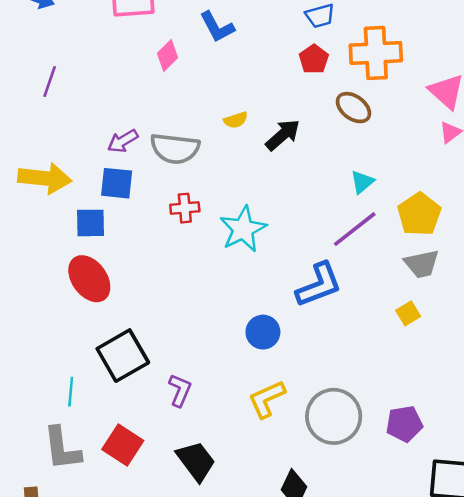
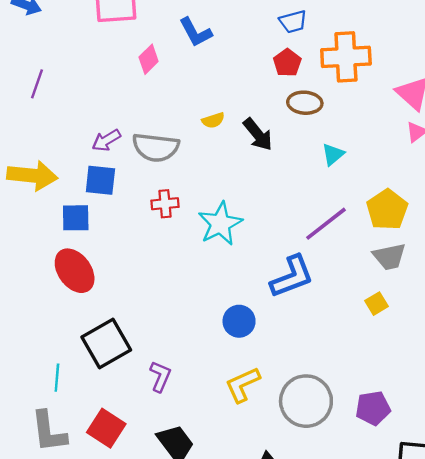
brown ellipse: (353, 108) -> (305, 103), moved, turned -32
black arrow: (283, 135) -> (258, 134), turned 92
cyan triangle: (362, 182) -> (333, 154), moved

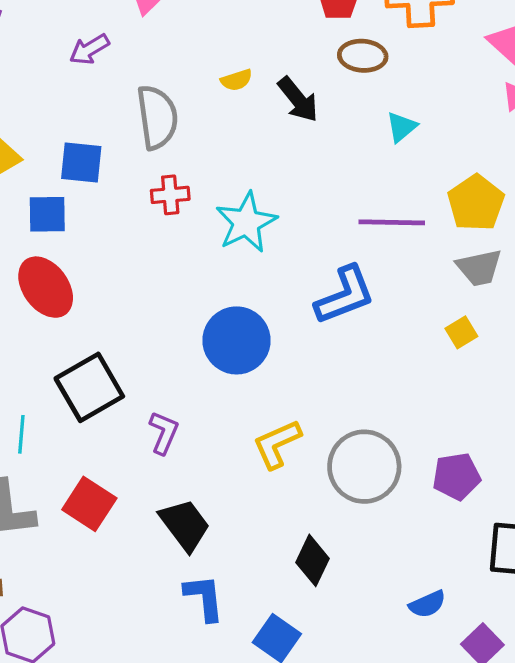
purple arrow: (106, 140) -> (89, 49), moved
gray semicircle: (156, 147) -> (157, 117), turned -105
purple line: (326, 224) -> (392, 222), turned 39
blue circle: (239, 321) -> (237, 340), moved, size x1.5

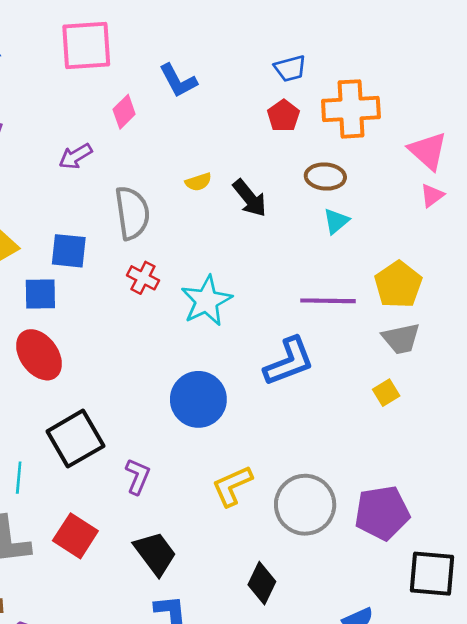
brown ellipse: (363, 56) -> (325, 177), moved
red cross: (170, 195) -> (143, 278), turned 32
purple pentagon: (456, 476) -> (382, 513), size x1.4

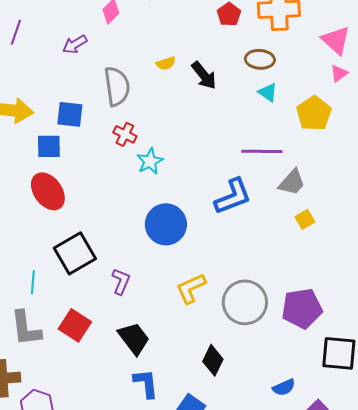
cyan triangle: (336, 221) -> (268, 92), turned -45
yellow pentagon: (398, 285) -> (314, 113), moved
cyan star: (206, 301) -> (150, 161), moved, size x0.7
gray trapezoid: (401, 339) -> (292, 182), moved, turned -36

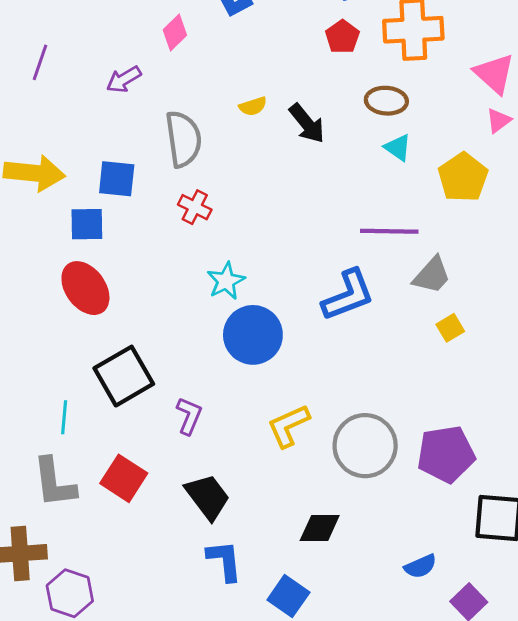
cyan star: (150, 161) -> (226, 281), moved
black diamond: (213, 360) -> (320, 528), turned 64

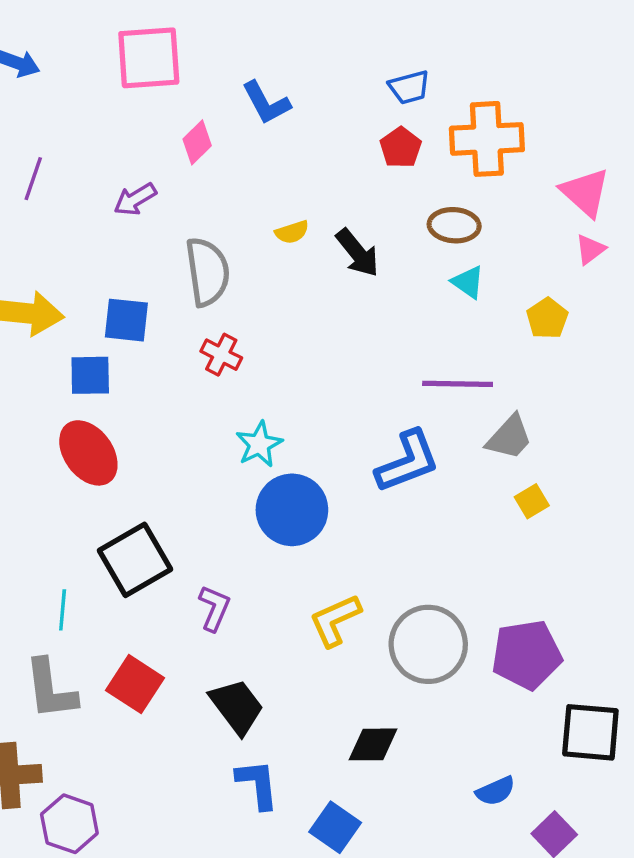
yellow pentagon: (463, 177) -> (547, 318), size x0.7

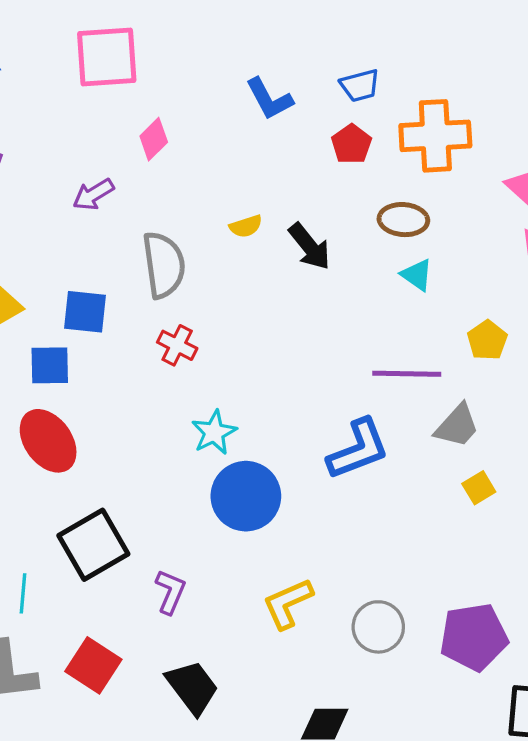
blue L-shape: (266, 103) -> (269, 99), moved
yellow pentagon: (547, 318) -> (487, 340), moved
gray circle: (428, 644) -> (378, 627), size x0.7

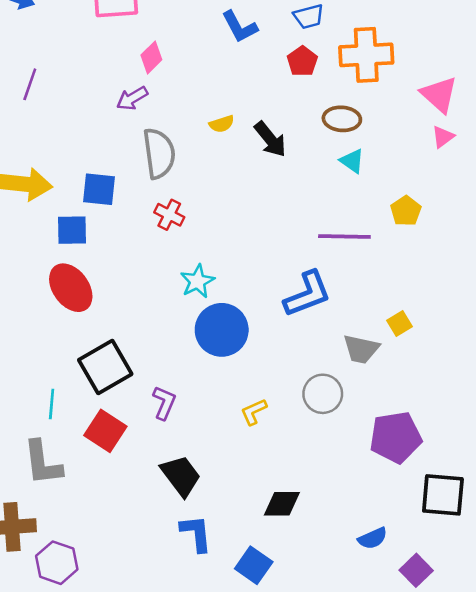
purple arrow: (93, 194) -> (132, 98), moved
gray trapezoid: (457, 426) -> (361, 349), moved, turned 60
yellow L-shape: (288, 603) -> (254, 412), size x0.7
gray circle: (378, 627) -> (323, 394), moved
red square: (93, 665) -> (105, 431), moved

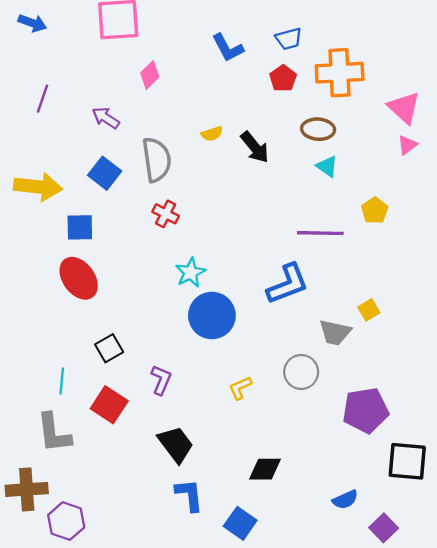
purple arrow: (132, 98) -> (106, 118), moved, turned 64
blue square: (99, 189) -> (105, 173), moved, turned 32
black square: (105, 367) -> (109, 348), size x0.6

